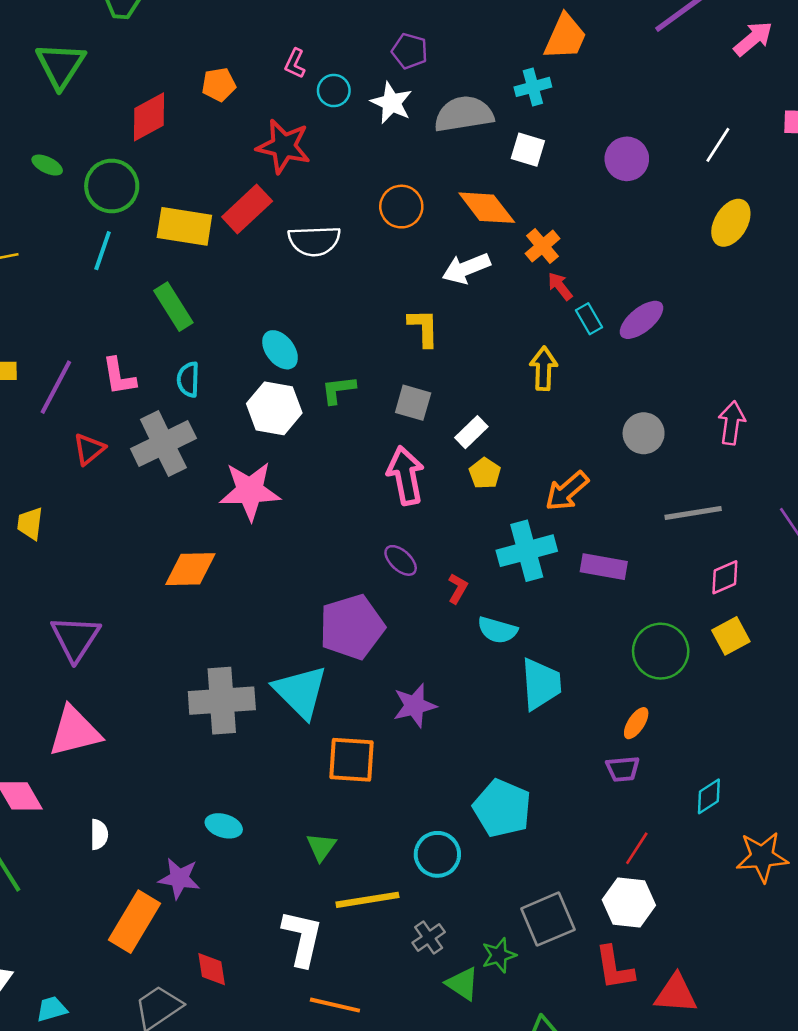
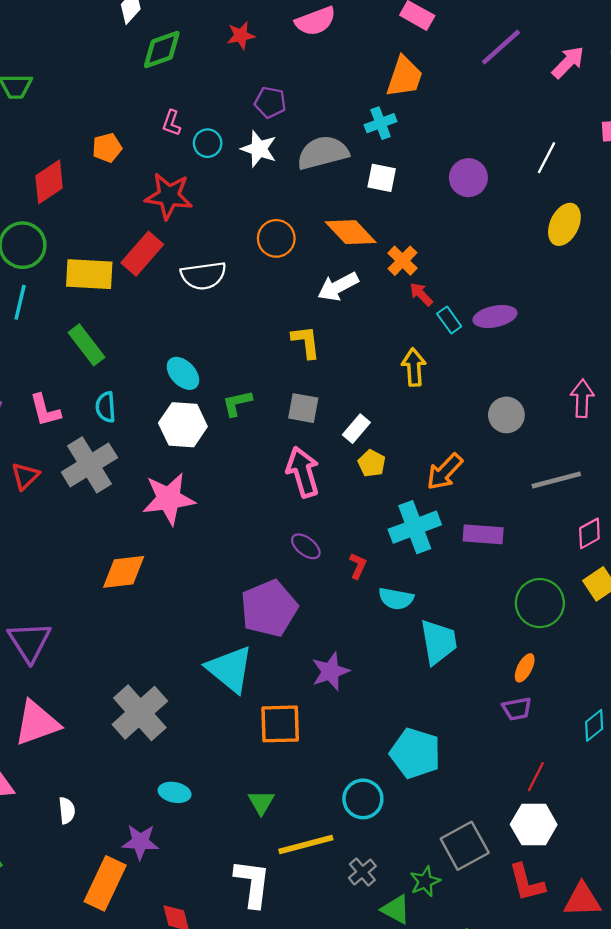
purple ellipse: (642, 320) -> (495, 316), turned 33
gray cross: (222, 701) -> (140, 713), moved, turned -32

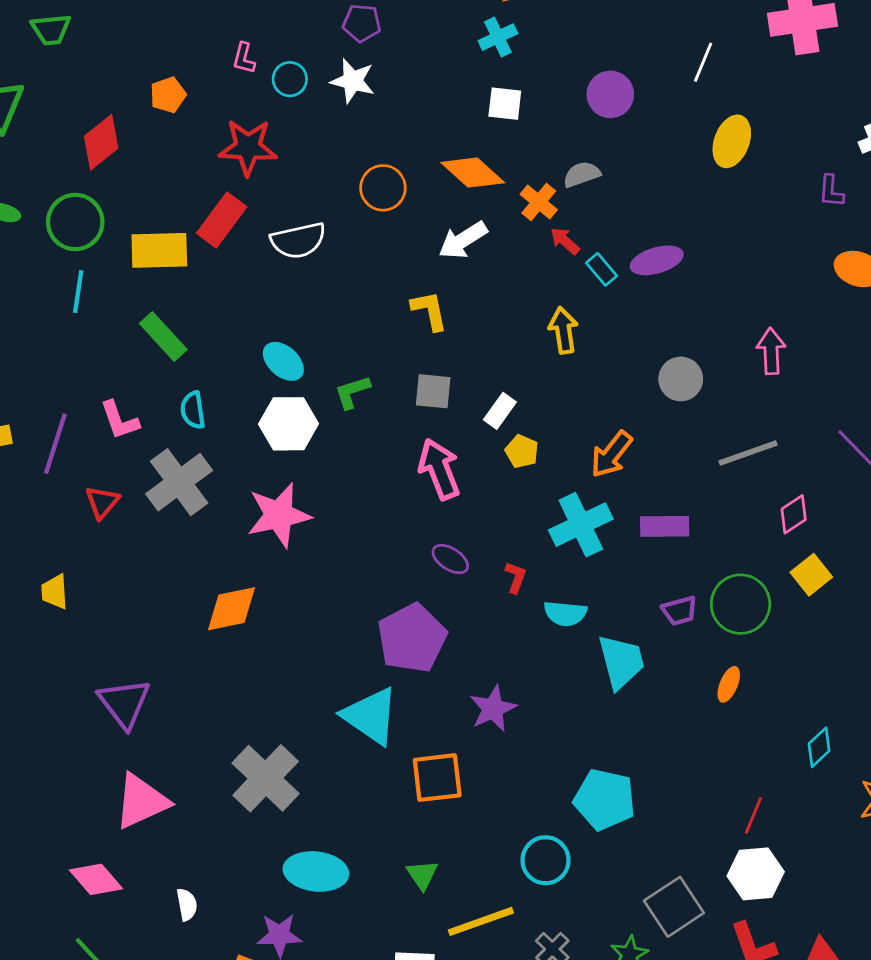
gray semicircle: (323, 153) -> (582, 174), moved, size x0.6
purple trapezoid: (517, 709) -> (680, 611), moved
cyan ellipse: (175, 792) -> (316, 871), size x1.6

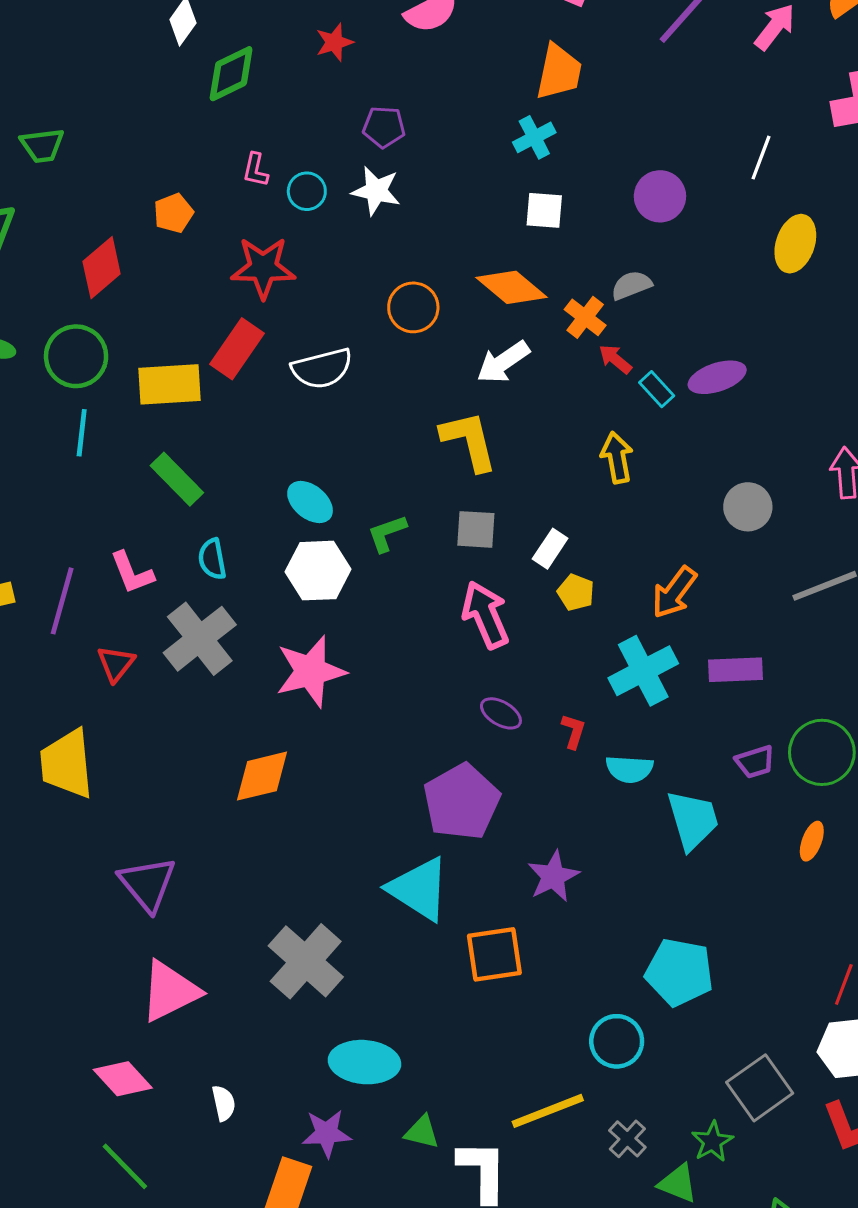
yellow L-shape: (430, 311) -> (469, 441), size x1.4
yellow trapezoid: (55, 592) -> (67, 764), size x1.8
green triangle: (422, 875) -> (422, 1132), moved, turned -40

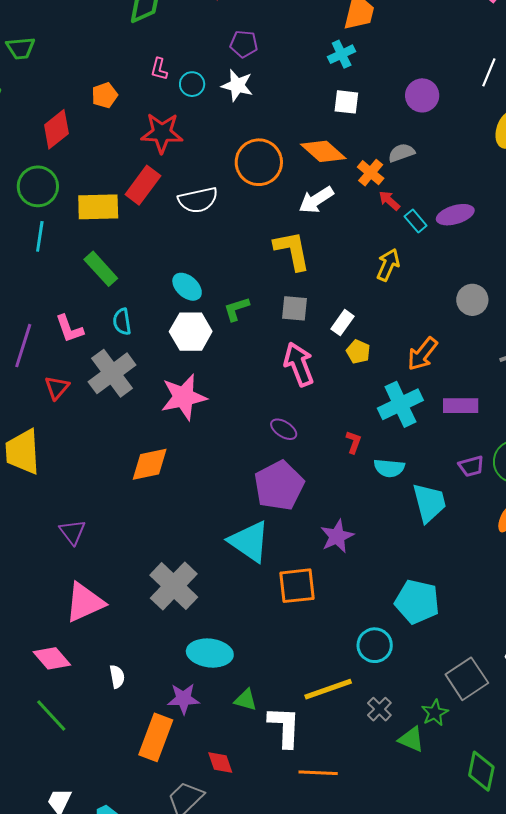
orange circle: (413, 307) -> (259, 162), size x1.4
yellow arrow: (617, 458) -> (388, 265), turned 32
purple ellipse: (501, 713) -> (284, 429), moved
purple triangle: (147, 884) -> (72, 532), size x0.7

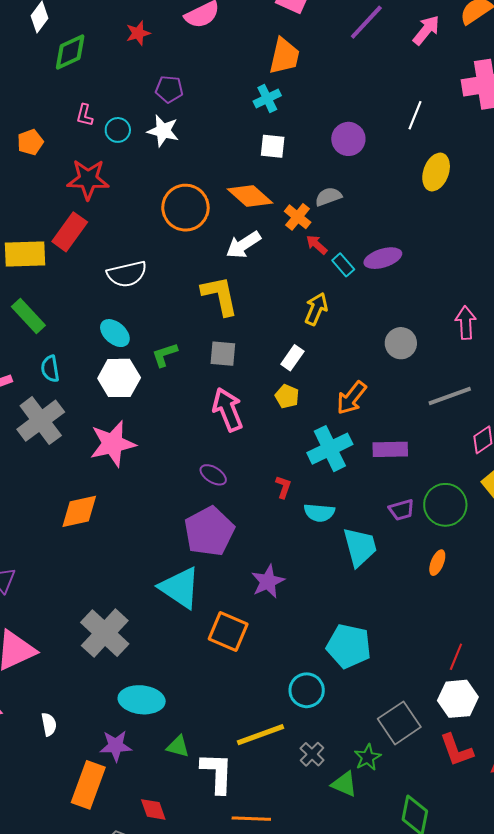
white semicircle: (198, 200) -> (127, 274), moved
white rectangle: (342, 323) -> (292, 358), moved
orange square: (297, 586) -> (228, 631), turned 30

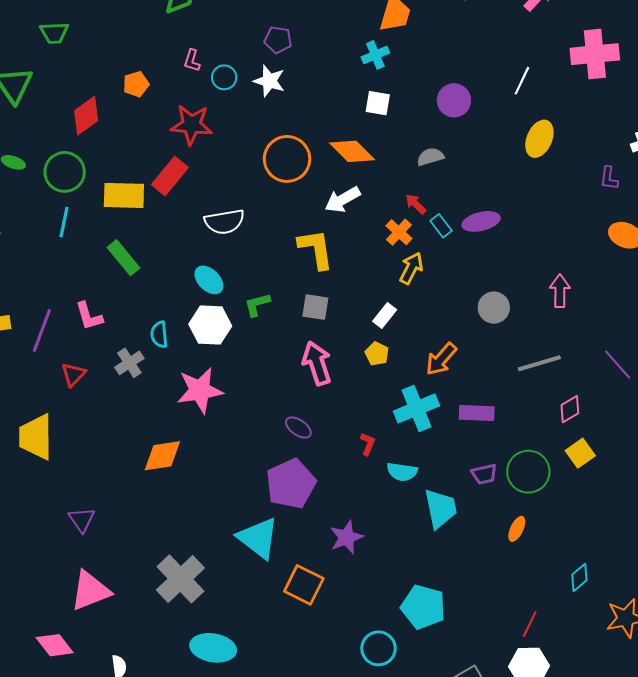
orange cross: (298, 217) -> (399, 232), moved
cyan semicircle: (50, 369) -> (159, 335), moved
gray cross: (41, 421) -> (129, 363), size x0.6

